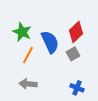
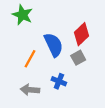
green star: (22, 32) -> (22, 15), moved
blue cross: (77, 88) -> (59, 81), moved

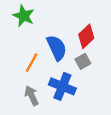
blue cross: (59, 81) -> (62, 86), size x1.6
gray arrow: (30, 90) -> (32, 96), turned 60

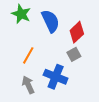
blue semicircle: (57, 48) -> (51, 21), moved

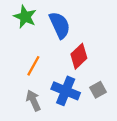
red diamond: (77, 32) -> (79, 56), moved
gray square: (74, 54) -> (98, 90), moved

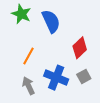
red diamond: (79, 56) -> (80, 48), moved

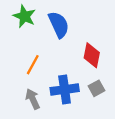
red diamond: (80, 48) -> (92, 55), turned -35
blue cross: (56, 78) -> (65, 90), turned -30

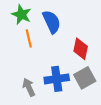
orange line: (33, 65) -> (29, 38), moved, turned -42
gray square: (96, 88) -> (85, 78), size x1.5

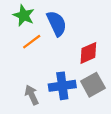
orange line: (29, 38) -> (32, 42), turned 66
red diamond: (81, 49) -> (88, 53), turned 55

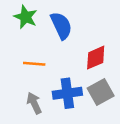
orange line: (32, 42) -> (34, 64), moved, turned 42

